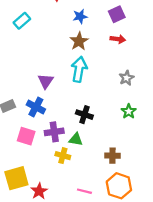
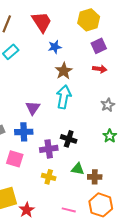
blue star: (80, 16) -> (55, 47), moved
blue cross: (36, 107) -> (24, 132), turned -30
purple cross: (54, 132) -> (49, 149), moved
green triangle: (76, 139) -> (78, 169), moved

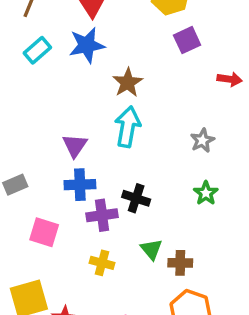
blue star: (55, 47) -> (87, 45), moved, size x1.5
red arrow: (100, 69) -> (230, 79), moved
blue cross: (24, 132) -> (80, 185), moved
green triangle: (78, 169) -> (151, 249), turned 40

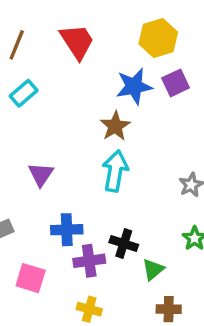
blue star: (87, 45) -> (134, 86), moved
purple triangle: (75, 146) -> (41, 174), moved
green triangle: (151, 249) -> (153, 269), moved, turned 30

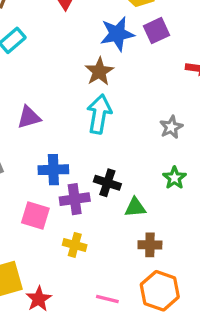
purple triangle: (41, 174) -> (29, 117), turned 40
green triangle: (153, 269) -> (135, 207), turned 35
pink square: (31, 278) -> (35, 215), moved

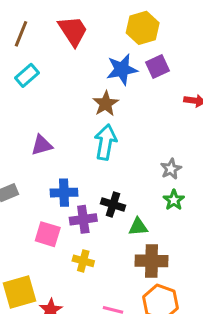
gray star: (171, 127) -> (171, 169), moved
brown cross: (150, 245) -> (152, 261), size x1.5

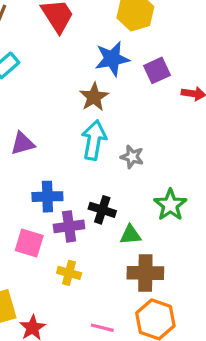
purple square: (158, 66) -> (157, 70), moved
gray star: (171, 169) -> (132, 157), moved, turned -30
green star: (174, 200) -> (170, 205), size x1.4

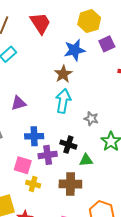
purple square: (157, 70) -> (107, 44), moved
gray star: (132, 157) -> (91, 119), moved
yellow cross: (69, 273) -> (33, 184), moved
brown cross: (145, 273) -> (70, 184), moved

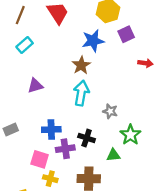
purple triangle: (19, 103) -> (35, 86), moved
green triangle: (86, 160) -> (113, 155), moved

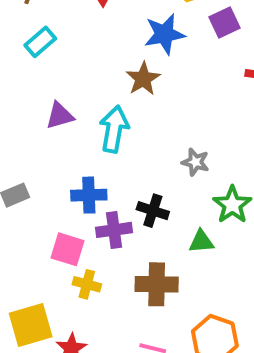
cyan arrow: (81, 93) -> (114, 129), moved

